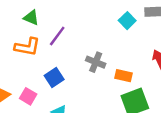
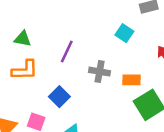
cyan square: (127, 21) -> (124, 33), moved
purple line: (57, 36) -> (67, 52), moved

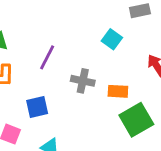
blue square: (59, 97) -> (37, 107), turned 30

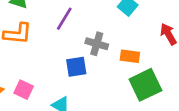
blue square: (37, 107) -> (76, 67), moved

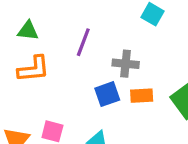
orange rectangle: (130, 56) -> (142, 96), moved

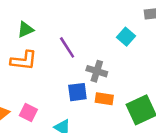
green triangle: (28, 31) -> (25, 30), turned -42
purple line: (83, 42) -> (67, 47), turned -65

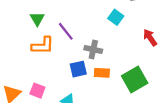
green triangle: (25, 30) -> (37, 19), moved, turned -32
orange L-shape: (24, 60) -> (43, 46), moved

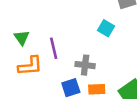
purple line: (66, 31) -> (54, 48), turned 30

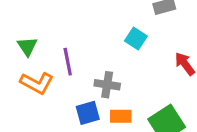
orange L-shape: (30, 66) -> (37, 83), turned 30

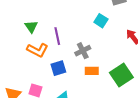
gray cross: (107, 85) -> (83, 51), turned -35
blue square: (88, 113) -> (58, 68), moved

